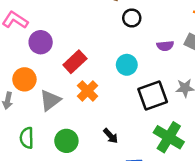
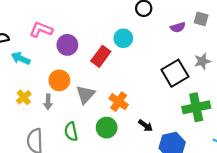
cyan circle: (127, 65) -> (123, 38), moved
orange cross: (88, 91) -> (119, 102), moved
black arrow: (111, 136) -> (146, 126), moved
green cross: (169, 137) -> (196, 107), turned -32

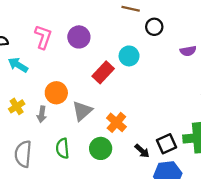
pink L-shape: (41, 30) -> (43, 37), turned 80
purple circle: (67, 45) -> (79, 37), moved
black square: (175, 73) -> (167, 144), moved, size x0.7

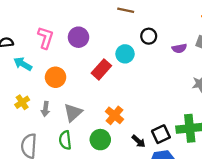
black circle: (154, 27) -> (149, 36), moved
orange circle: (56, 93) -> (56, 77), moved
gray triangle: (82, 111) -> (73, 113), moved

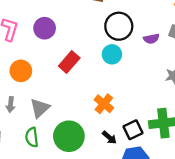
black circle: (149, 36) -> (119, 26), size x1.6
cyan circle: (125, 54) -> (112, 54), moved
orange cross: (114, 115) -> (104, 104), moved
green circle: (100, 140) -> (69, 136), size x1.4

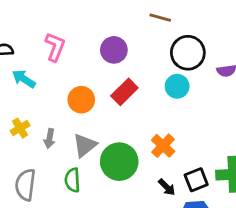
purple circle: (45, 28) -> (114, 50), moved
orange circle: (21, 71) -> (81, 100), moved
green circle: (69, 136) -> (119, 162), moved

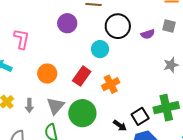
purple circle: (114, 50) -> (67, 23), moved
cyan circle: (177, 86) -> (100, 49), moved
red rectangle: (124, 92) -> (82, 76), moved
orange cross: (163, 146) -> (111, 84), moved, turned 30

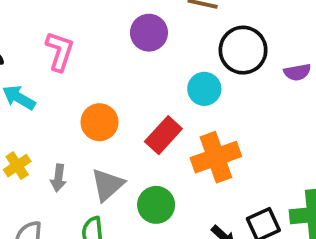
orange cross: (111, 84) -> (216, 157), size x1.4
green circle: (82, 113) -> (156, 205), size x0.7

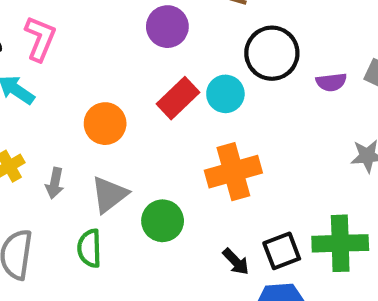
pink L-shape: (60, 51) -> (40, 39), moved
red rectangle: (163, 135) -> (178, 98), moved

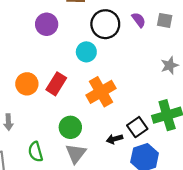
purple semicircle: (331, 82) -> (139, 20), moved, turned -105
red rectangle: (178, 98) -> (56, 84), moved
gray triangle: (109, 195) -> (76, 153), moved
black arrow: (236, 262) -> (115, 139), turned 133

